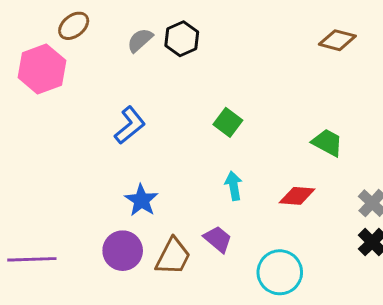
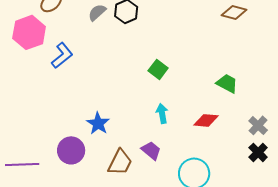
blue L-shape: (130, 125) -> (62, 55), moved
purple circle: (123, 251) -> (71, 150), moved

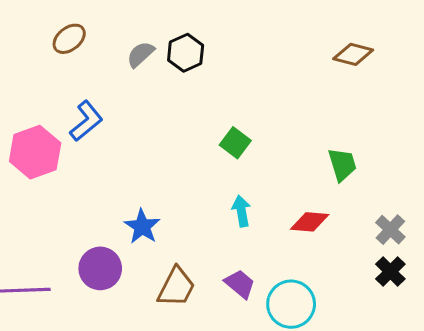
pink hexagon: (29, 32) -> (35, 152), moved
green trapezoid: (227, 83) -> (342, 164), turned 45
purple trapezoid: (151, 150) -> (240, 284), moved

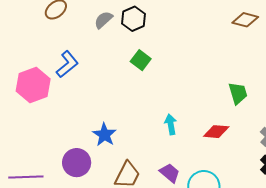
green square: (235, 143) -> (141, 60), moved

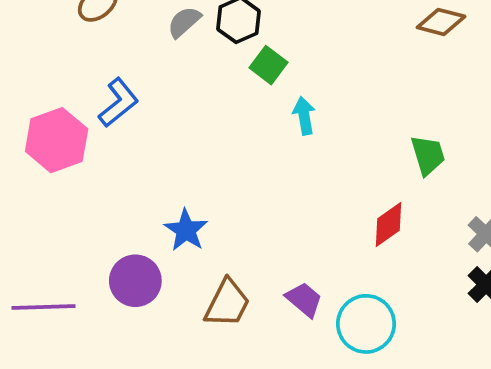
green square: (141, 60) -> (268, 65), moved
cyan arrow: (171, 124) -> (304, 116), moved
red diamond: (216, 132) -> (389, 224), turned -40

